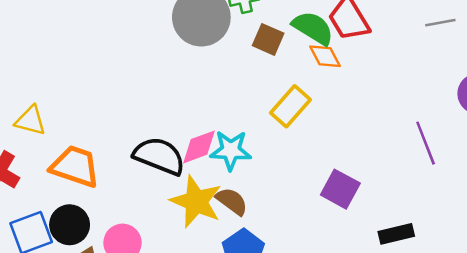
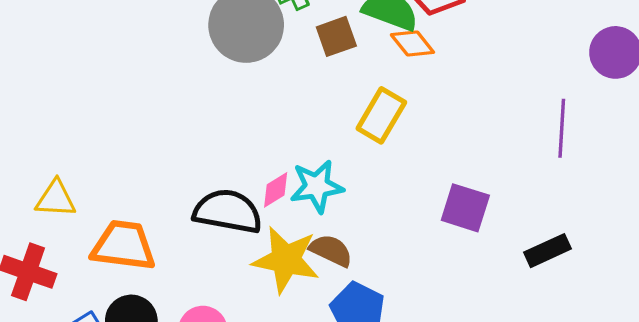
brown square: (268, 39) -> (336, 36), turned -32
purple line: (426, 143) -> (562, 128), turned 36
pink diamond: (199, 147) -> (276, 190), size x0.7

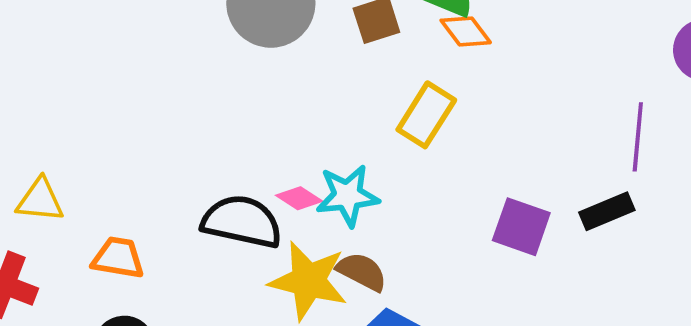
pink diamond: (276, 190) -> (299, 198), turned 63
orange trapezoid: (124, 246) -> (118, 258), size x0.7
black rectangle: (547, 251) -> (607, 211), moved

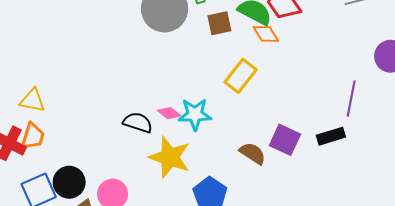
black semicircle: (242, 222) -> (138, 122), size x0.7
orange trapezoid: (118, 258) -> (33, 136), moved, turned 92
brown semicircle: (362, 272) -> (253, 153), moved

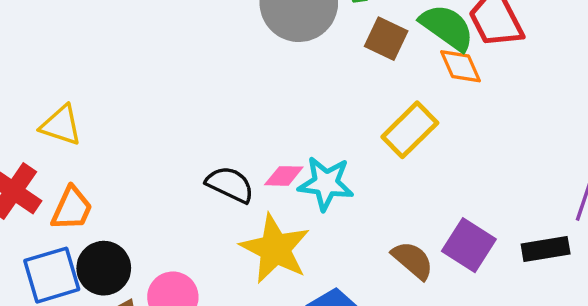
brown square: (219, 23) -> (386, 39), turned 30
pink diamond: (169, 113) -> (284, 176), turned -45
orange trapezoid: (33, 136) -> (72, 209), moved

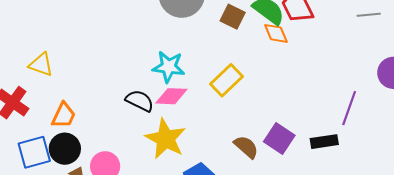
yellow rectangle: (410, 130) -> (226, 80), moved
pink diamond: (284, 176) -> (171, 96), size x1.4
cyan star: (326, 183) -> (169, 67), moved
orange trapezoid: (72, 209) -> (64, 115), moved

